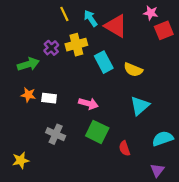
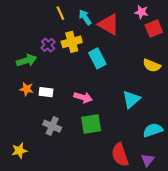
yellow semicircle: (133, 70) -> (152, 65), moved
green square: (97, 132) -> (91, 124), turned -35
red semicircle: (124, 148) -> (120, 155), moved, size x1.6

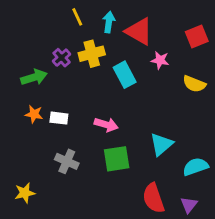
pink star: (141, 12) -> (160, 60), moved
cyan arrow: (85, 17) -> (109, 22), turned 42
cyan triangle: (131, 99) -> (161, 144), moved

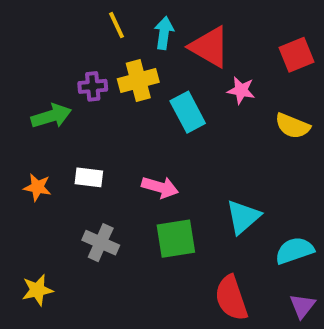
purple cross: (62, 58) -> (93, 86), turned 36
orange star: (34, 114) -> (37, 187), moved
purple triangle: (189, 205) -> (302, 306), moved

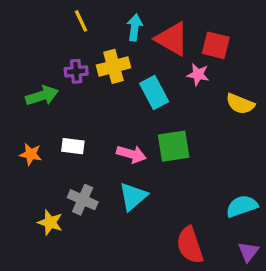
yellow line: (117, 25) -> (81, 21), moved
red square: (296, 55) -> (216, 45), moved, turned 36
cyan triangle: (243, 217) -> (133, 196), moved
green square: (176, 239) -> (174, 146), moved
yellow star: (37, 290) -> (50, 222), moved, turned 30

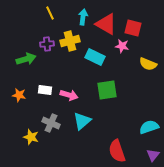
cyan rectangle: (154, 92) -> (95, 57), turned -36
pink arrow: (131, 154) -> (69, 95), moved

